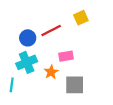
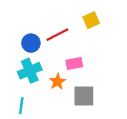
cyan line: (12, 85) -> (21, 106), moved

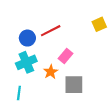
yellow square: (91, 20) -> (99, 24), moved
pink rectangle: (74, 63) -> (65, 56), turned -40

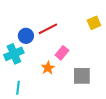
cyan cross: (26, 62) -> (14, 54), moved
gray square: (74, 85) -> (82, 76), moved

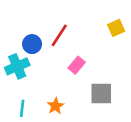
red line: (48, 29) -> (59, 35), turned -30
orange star: (48, 68) -> (56, 106), moved

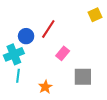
yellow square: (116, 28) -> (95, 15), moved
cyan line: (22, 108) -> (18, 76), moved

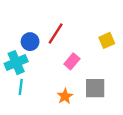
yellow square: (95, 15) -> (107, 40), moved
orange star: (45, 87) -> (65, 96), moved

